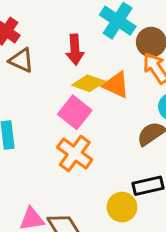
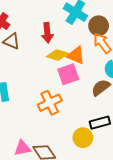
pink square: (75, 112) -> (68, 74), moved, turned 35
orange cross: (75, 153) -> (50, 103), turned 30

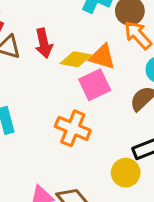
red arrow: (47, 33) -> (44, 43), moved
orange cross: (50, 103) -> (73, 128), turned -35

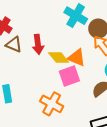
yellow diamond: (76, 59) -> (59, 57), turned 35

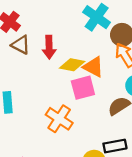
yellow diamond: (59, 57) -> (72, 65), turned -45

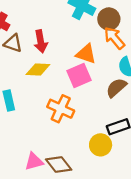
yellow diamond: (72, 65) -> (38, 69), moved

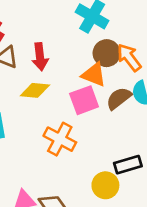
brown circle: (109, 19) -> (107, 53), moved
brown semicircle: (116, 88) -> (119, 98), moved

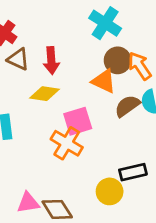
pink square: (84, 100) -> (78, 121), moved

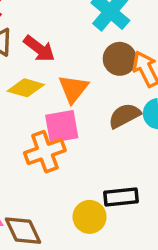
red arrow: (51, 61) -> (39, 49), turned -56
orange triangle: (104, 81) -> (73, 89), moved, turned 36
orange cross: (67, 143) -> (45, 152), turned 32

